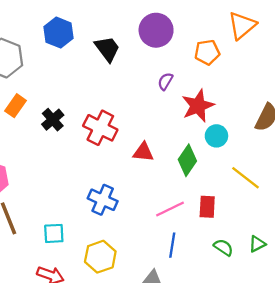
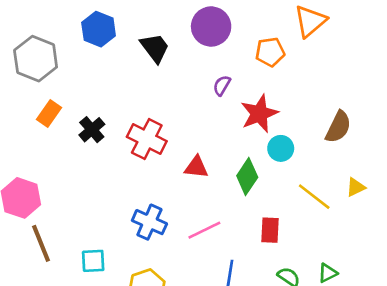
pink line: (170, 209) -> (204, 230), moved

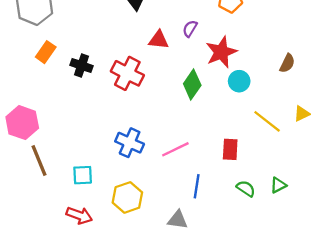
brown semicircle: (338, 127) -> (287, 63), size x0.7
black cross: (92, 130) -> (81, 66), turned -30
red triangle: (196, 167) -> (159, 40), moved
green diamond: (247, 177) -> (192, 85), moved

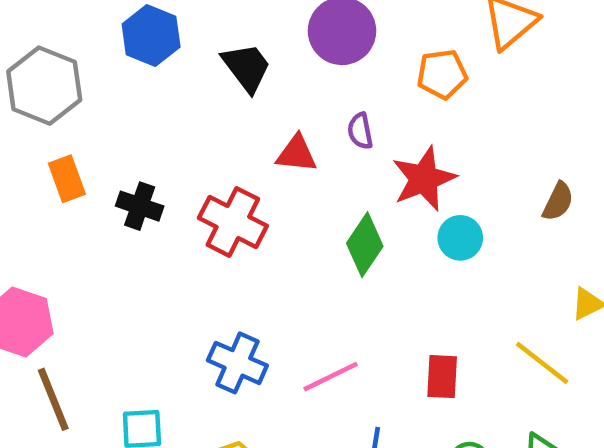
purple semicircle: (190, 29) -> (360, 131), turned -42
orange rectangle: (46, 52) -> (67, 179), turned -55
yellow line: (267, 121) -> (542, 363), moved

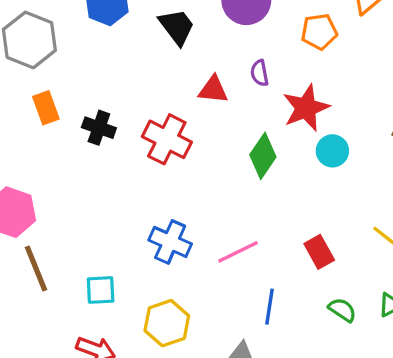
red rectangle: (442, 377) -> (319, 252), turned -32

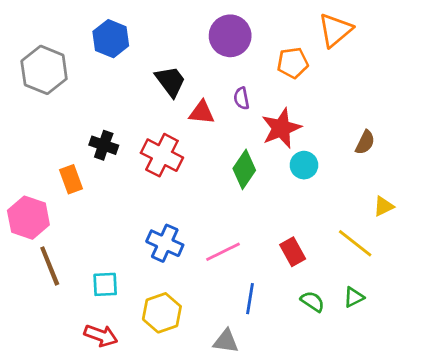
black trapezoid: (177, 27) -> (170, 81), moved
orange rectangle: (46, 108) -> (71, 179), moved

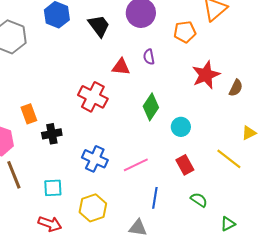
black trapezoid: (170, 81) -> (99, 26), moved
red star: (281, 128) -> (206, 75), moved
black cross: (104, 145) -> (52, 134), moved, turned -30
cyan circle: (304, 165) -> (181, 127), moved
green triangle: (354, 297) -> (228, 224), moved

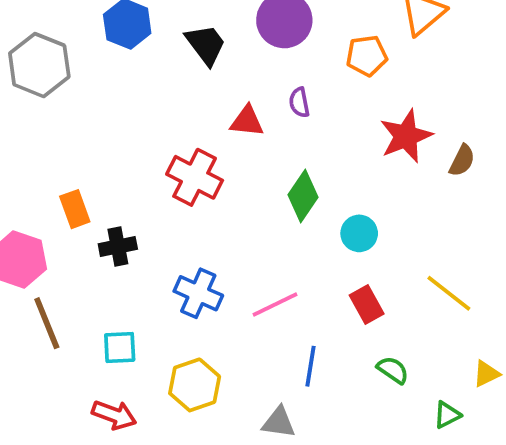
yellow triangle: (249, 133) -> (486, 374), moved

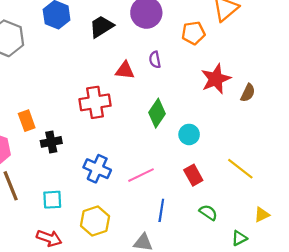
black trapezoid: (206, 44) -> (101, 27), turned -85
red cross: (195, 177) -> (95, 102), turned -36

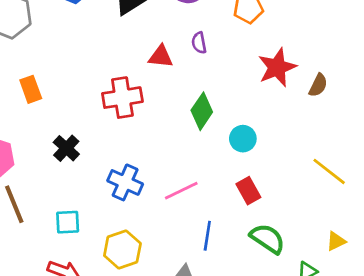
orange rectangle: (27, 121) -> (31, 89), moved
black cross: (51, 142) -> (66, 148), turned -36
yellow line: (240, 169) -> (329, 171), moved
green semicircle: (208, 212) -> (268, 239), size x1.5

